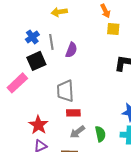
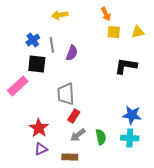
black square: (36, 61) -> (37, 64), turned 30
red rectangle: (73, 113) -> (74, 116), turned -56

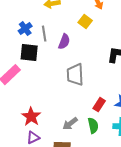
yellow square: (114, 32) -> (85, 22), moved, turned 32
gray trapezoid: (66, 94) -> (75, 75), moved
red rectangle: (74, 116) -> (99, 105), moved

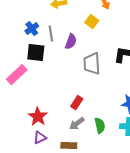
gray trapezoid: (75, 75) -> (92, 64), moved
red rectangle: (99, 105) -> (77, 103), moved

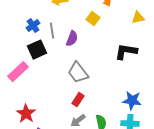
black square: (36, 53) -> (37, 50), turned -30
gray trapezoid: (92, 64) -> (78, 73), moved, turned -35
red star: (38, 117) -> (26, 114), moved

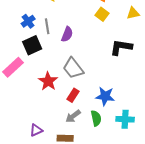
yellow square: (93, 19) -> (102, 14), moved
blue star: (132, 101) -> (105, 96), moved
red star: (26, 114) -> (48, 81), moved

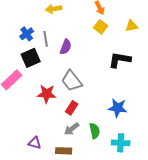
red star: (48, 81) -> (47, 94), turned -30
blue star: (105, 96) -> (118, 108), moved
cyan cross: (125, 119) -> (121, 143), moved
purple triangle: (36, 130) -> (35, 143), turned 40

